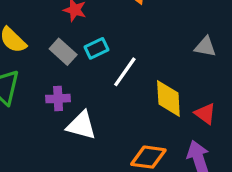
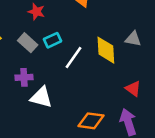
yellow diamond: (168, 99) -> (106, 50), moved

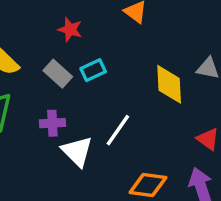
white line: (74, 58) -> (118, 130), moved
white triangle: (41, 97) -> (77, 151), turned 30

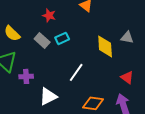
purple cross: (52, 123) -> (26, 76), moved
white triangle: (77, 151) -> (48, 96), moved, turned 48

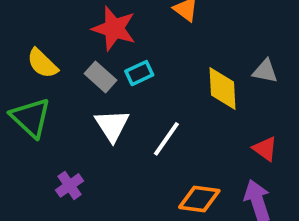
red star: (49, 15) -> (114, 29), size x1.6
purple cross: (26, 76) -> (70, 185), moved, turned -32
white triangle: (48, 96) -> (112, 125), moved, turned -36

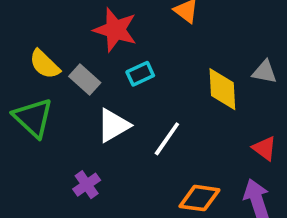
gray rectangle: (100, 77) -> (85, 79), moved
white triangle: (112, 125) -> (113, 125), turned 33
purple cross: (70, 185) -> (87, 185), moved

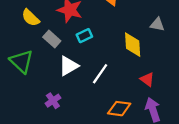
yellow semicircle: (45, 64) -> (31, 18), moved
gray triangle: (264, 72) -> (157, 24), moved
red triangle: (264, 148) -> (147, 79), moved

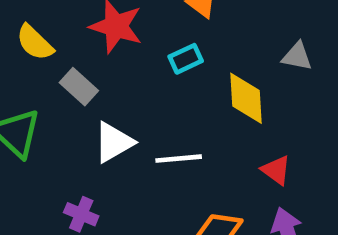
cyan rectangle: (84, 36) -> (186, 59), moved
white line: (100, 74) -> (179, 159), turned 50
purple cross: (53, 101) -> (81, 214), turned -32

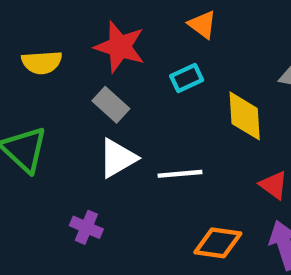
yellow semicircle: (35, 43) -> (42, 62), turned -48
gray rectangle: (79, 87) -> (111, 105), moved

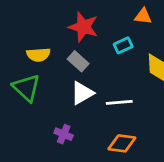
orange triangle: (202, 25) -> (143, 16), moved, turned -30
yellow semicircle: (42, 62) -> (38, 55), moved
orange diamond: (218, 243) -> (122, 143), moved

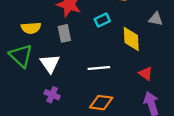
gray rectangle: (78, 61) -> (64, 33), turned 36
white triangle: (82, 93) -> (50, 64), moved, turned -35

